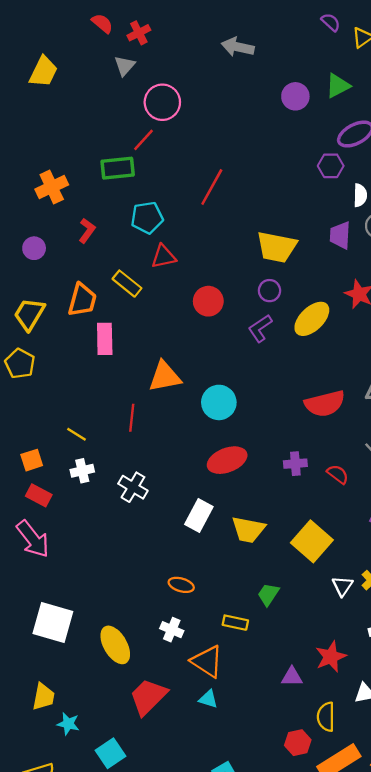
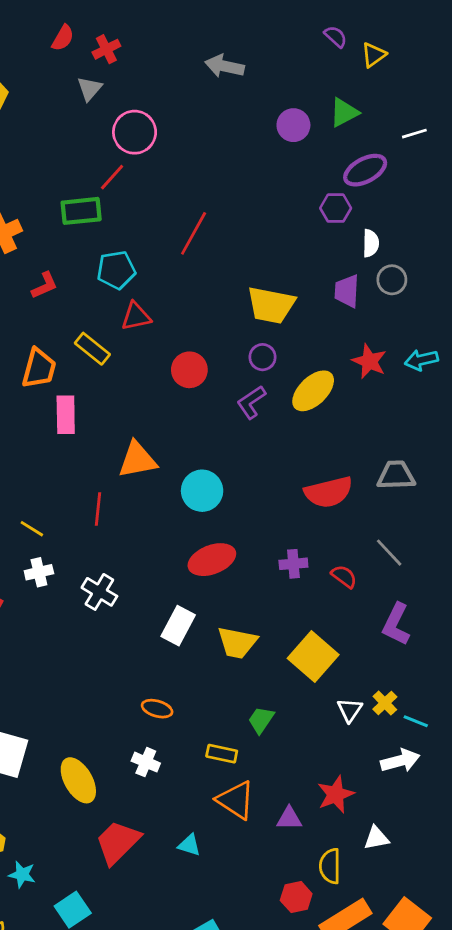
red semicircle: (102, 23) -> (63, 38), turned 80
red L-shape: (87, 231) -> (45, 285), turned 30
orange triangle: (207, 661) -> (236, 800), moved

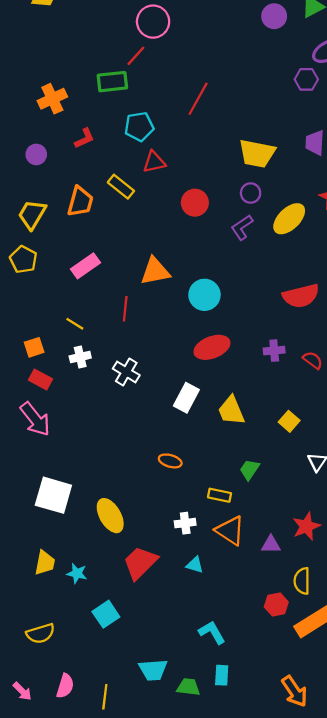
pink rectangle: (66, 415) -> (86, 266), moved, turned 56
yellow trapezoid: (237, 643) -> (231, 411), turned 56
yellow square: (313, 657) -> (289, 421), size x0.6
white cross: (146, 762) -> (185, 523), moved, turned -30
cyan star: (22, 875) -> (77, 573), moved

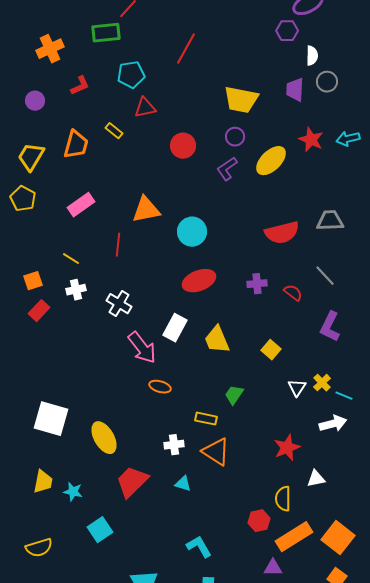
yellow rectangle: (121, 187) -> (114, 131), size x0.7
red rectangle: (41, 379) -> (39, 311), turned -75
pink arrow: (35, 419) -> (142, 348), moved
purple triangle: (271, 545) -> (273, 568), moved

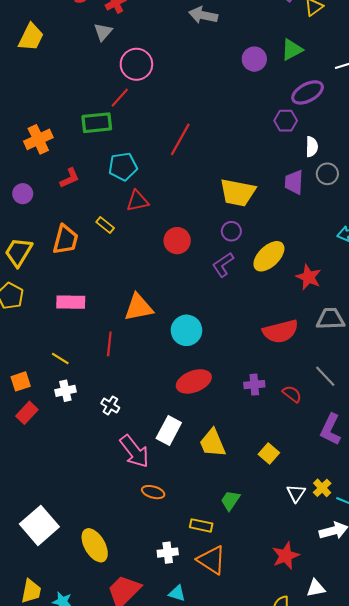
red star: (311, 140) -> (309, 277), moved
pink rectangle: (81, 205) -> (71, 302), turned 36
white cross: (119, 304) -> (110, 405), size x0.7
white square: (51, 419) -> (39, 525), turned 33

